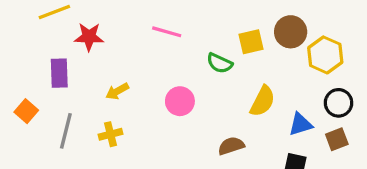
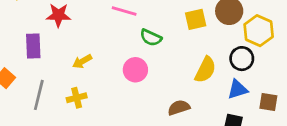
green semicircle: (220, 63) -> (151, 38), moved
black circle: (339, 103) -> (242, 59), moved
brown square: (337, 139) -> (268, 102), turned 30

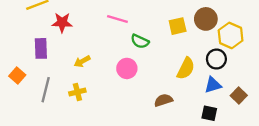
brown square: (268, 102) -> (239, 96), turned 35

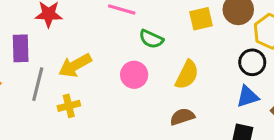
yellow arrow: (82, 61) -> (75, 65), size x1.5
yellow semicircle: (186, 68) -> (187, 75), moved
gray line: (46, 90) -> (38, 84), moved

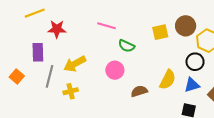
yellow semicircle: (187, 75) -> (168, 80), moved
brown semicircle: (182, 117) -> (139, 91), moved

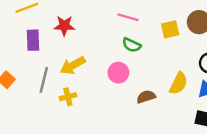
pink line: (106, 26) -> (128, 17), moved
red star: (57, 29) -> (64, 26), moved
purple rectangle: (38, 52) -> (33, 40), moved

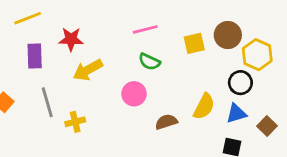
pink line: (128, 17) -> (145, 29), turned -30
yellow arrow: (73, 65) -> (88, 70), moved
gray line: (44, 80) -> (47, 102), turned -30

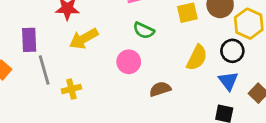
purple rectangle: (35, 56) -> (29, 40), moved
yellow semicircle: (204, 106) -> (197, 58), moved
blue triangle: (236, 113) -> (228, 81), turned -50

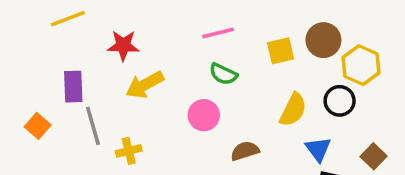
blue triangle: (228, 81) -> (318, 149), moved

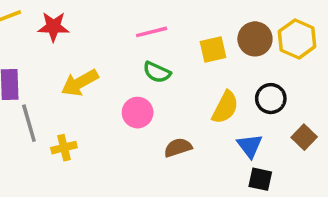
red star: (123, 45) -> (53, 27), moved
yellow hexagon: (361, 65) -> (297, 39), moved
brown square: (374, 156) -> (304, 137), moved

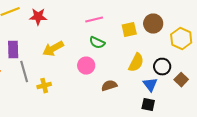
yellow hexagon: (297, 39) -> (181, 39), moved
black circle: (271, 99) -> (162, 67), moved
black square: (260, 179) -> (148, 105), moved

